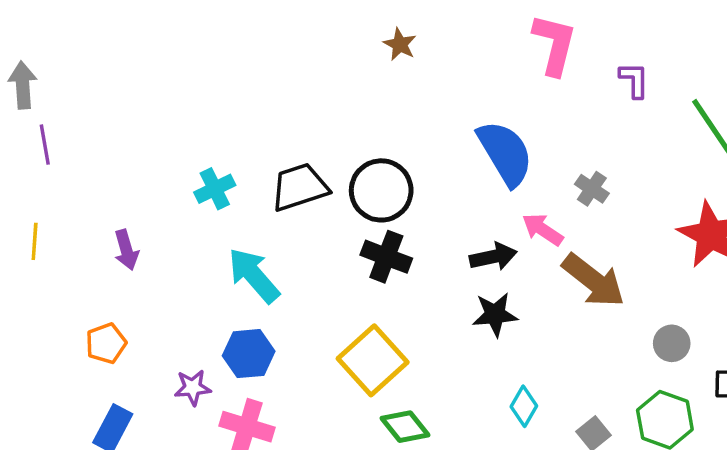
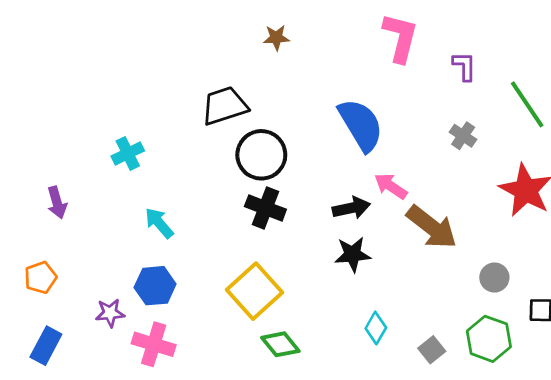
brown star: (400, 44) -> (276, 38), turned -30
black trapezoid: (300, 187) -> (225, 106), moved
gray cross: (592, 189) -> (463, 136), moved
cyan arrow: (254, 275) -> (159, 223), size x0.7

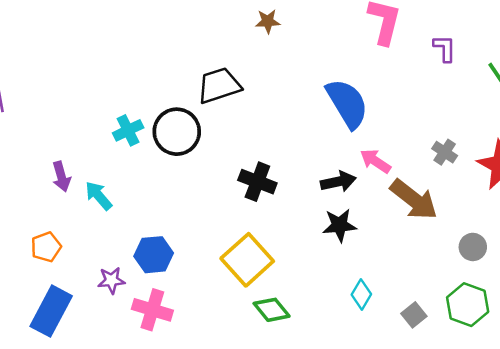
gray cross: (463, 136) -> (445, 152), moved
black circle: (261, 155) -> (177, 132), moved
cyan arrow: (159, 223) -> (99, 196), moved
blue rectangle: (46, 346) -> (51, 311), size x1.4

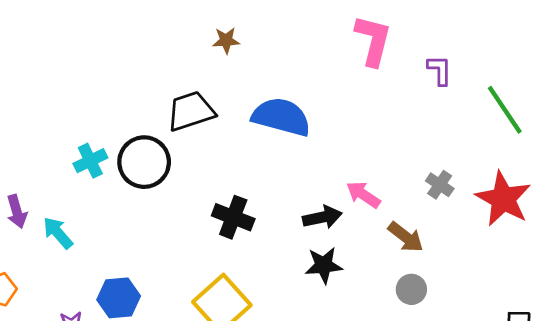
brown star: (268, 21) -> (226, 40), moved
blue semicircle: (347, 103) -> (281, 117), moved, turned -44
brown arrow: (414, 200) -> (406, 237), size x0.7
gray circle: (473, 247) -> (411, 289), moved

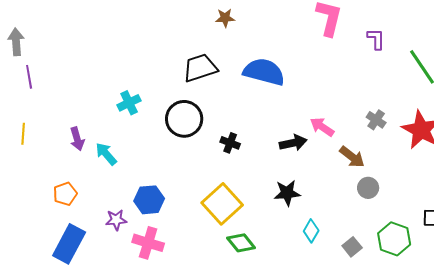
black circle: (144, 162) -> (184, 119), moved
black cross: (233, 217) -> (230, 143), size x0.7
black star: (324, 265) -> (287, 193), moved
gray circle: (411, 289) -> (368, 188), moved

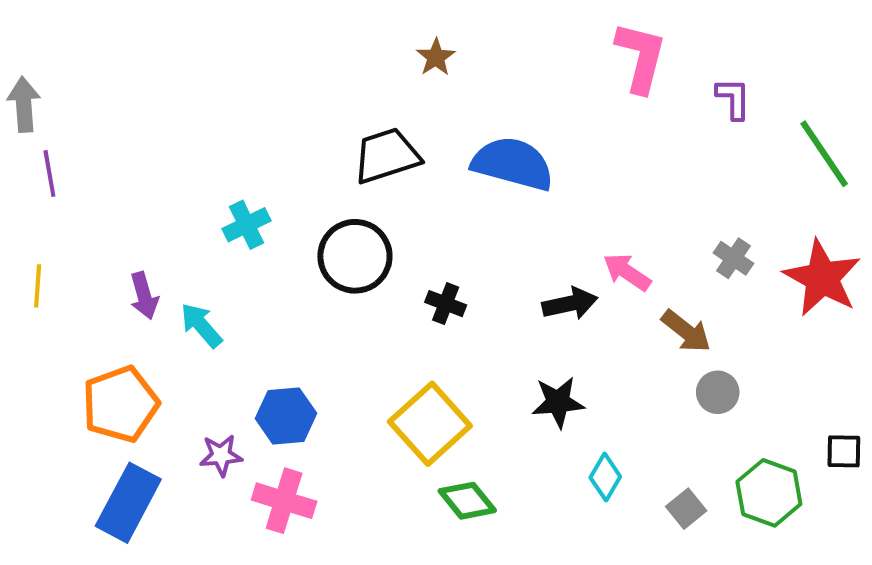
brown star: (225, 18) -> (436, 57), turned -30
orange pentagon: (65, 194) -> (120, 404), size x1.6

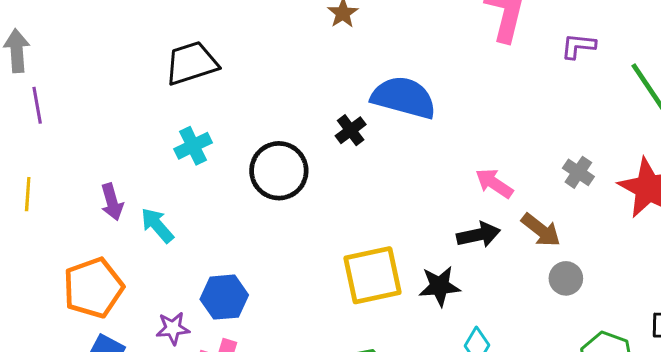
purple L-shape: (733, 99) -> (578, 46), turned -84
black trapezoid: (387, 156) -> (192, 63), moved
black cross: (446, 304) -> (351, 130), moved, turned 32
black arrow: (570, 304) -> (479, 235), moved
yellow square: (430, 424) -> (372, 275), moved, turned 30

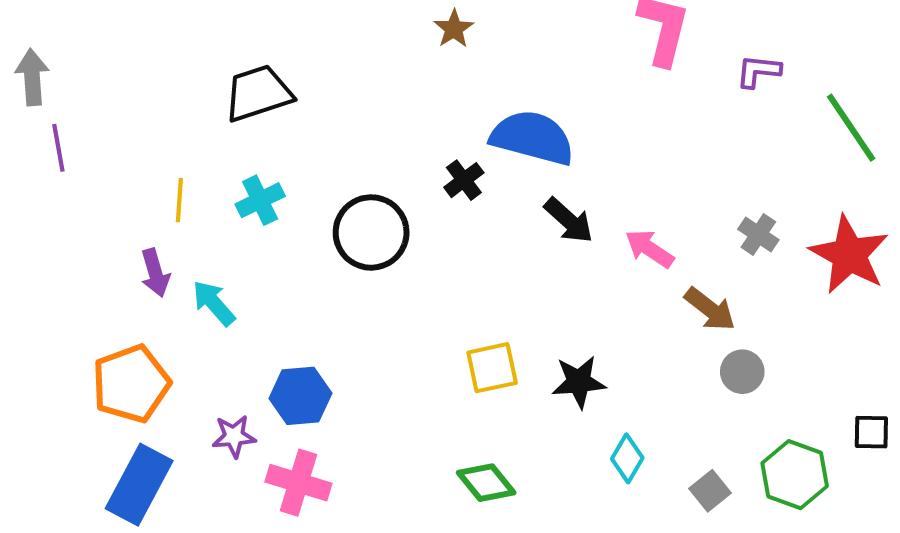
yellow line: (28, 194) -> (179, 200), moved
black arrow: (479, 235) -> (569, 220), moved, turned 54
yellow square: (372, 275) -> (492, 368), size x0.7

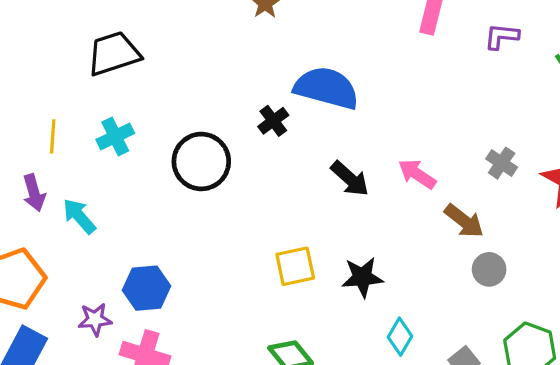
black arrow: (569, 220) -> (350, 179), moved

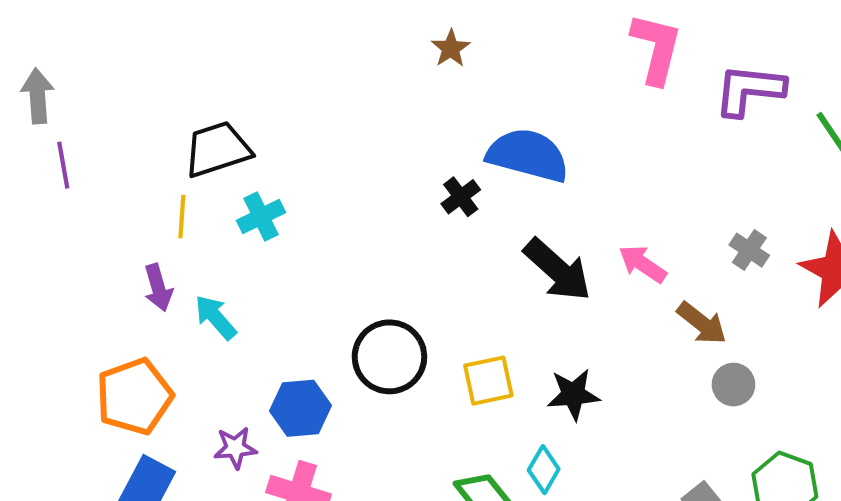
purple L-shape: (502, 36) -> (749, 90), size x1.6
black trapezoid: (114, 54) -> (217, 149), moved
black circle: (201, 161) -> (389, 357), moved
black arrow: (350, 179) -> (558, 270), size x1.4
cyan diamond: (400, 337) -> (544, 470), moved

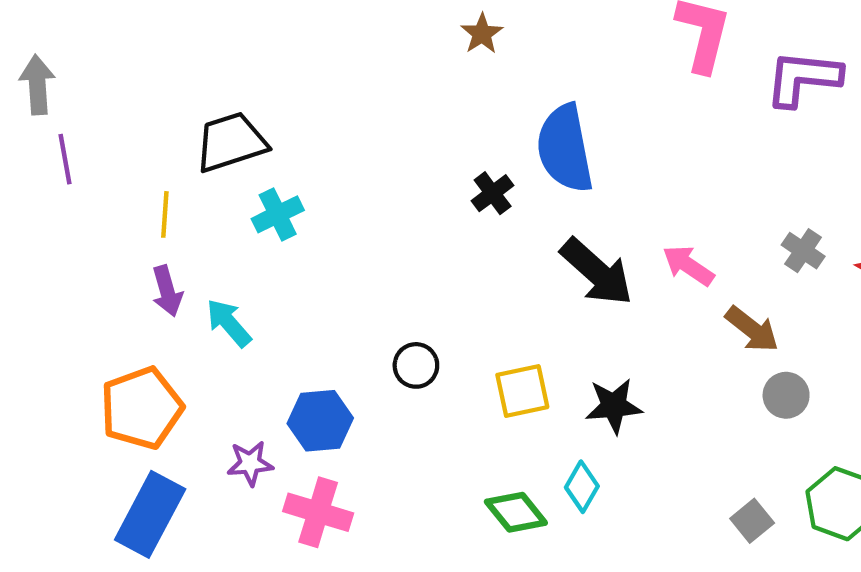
blue semicircle: (528, 155) -> (565, 149), turned -116
yellow line: (182, 216) -> (165, 214), moved
black circle: (389, 357) -> (416, 365), size x0.6

